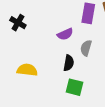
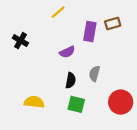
gray semicircle: (86, 48) -> (94, 74), moved
yellow semicircle: (27, 70) -> (34, 102), moved

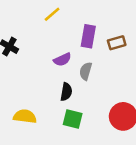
brown rectangle: (113, 24) -> (117, 43), moved
gray semicircle: (94, 74) -> (86, 71), moved

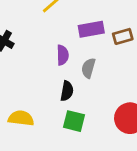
purple rectangle: (88, 36) -> (91, 29), turned 70
purple semicircle: (62, 60) -> (63, 55), turned -66

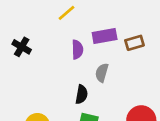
purple semicircle: (63, 55) -> (77, 50), moved

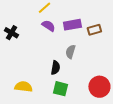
purple semicircle: (77, 50) -> (48, 26), moved, turned -56

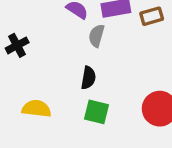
black cross: (11, 33) -> (17, 45), moved, turned 32
gray semicircle: (70, 52) -> (96, 36), moved

